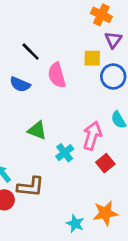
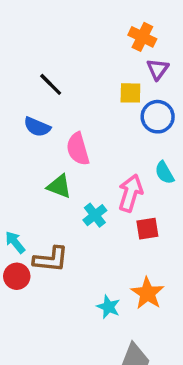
pink semicircle: (57, 75) -> (78, 149), moved
red square: (105, 163) -> (147, 229), turned 30
orange star: (105, 213) -> (147, 293), turned -30

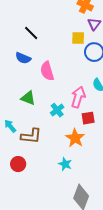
green triangle: (59, 186) -> (28, 98), moved
red circle: (17, 276) -> (18, 164), moved
orange star: (147, 293) -> (75, 138), moved

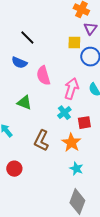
pink arrow: (78, 97) -> (71, 89), moved
cyan cross: (57, 110) -> (64, 113), moved
brown L-shape: (31, 136) -> (41, 141), moved, turned 110
cyan star: (65, 164) -> (76, 169), moved

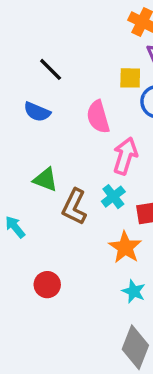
pink semicircle: (43, 76) -> (98, 117), moved
brown L-shape: (41, 141) -> (74, 207), moved
red circle: (14, 169) -> (47, 285), moved

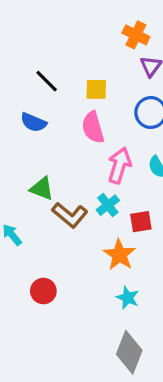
yellow square: (130, 78) -> (96, 89), moved
brown L-shape: (74, 207) -> (70, 215), turned -76

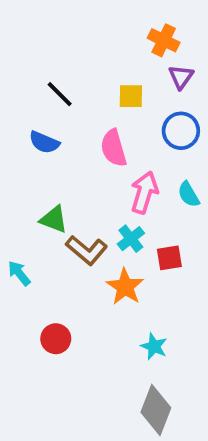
yellow square: (96, 89) -> (131, 96), moved
orange star: (119, 255) -> (125, 287), moved

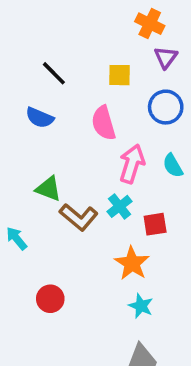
orange star: (125, 287) -> (132, 263), moved

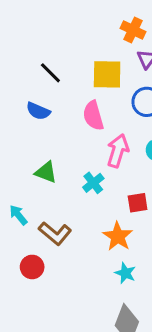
yellow square: (120, 75) -> (107, 74), size x1.5
cyan cross: (120, 206) -> (93, 183), moved
brown L-shape: (79, 217) -> (55, 233), moved
red circle: (50, 299) -> (32, 267), moved

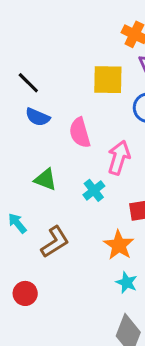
black line: (50, 73) -> (28, 83), moved
pink semicircle: (93, 116) -> (80, 133), moved
brown L-shape: (55, 233) -> (55, 242), turned -72
red circle: (32, 267) -> (25, 293), moved

